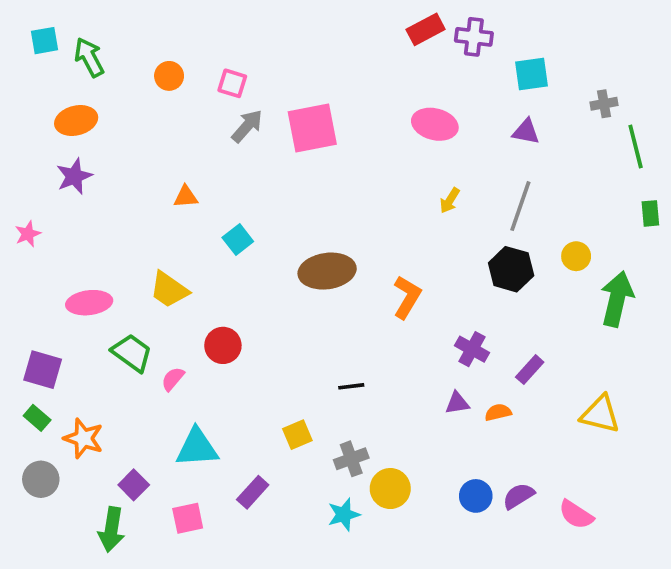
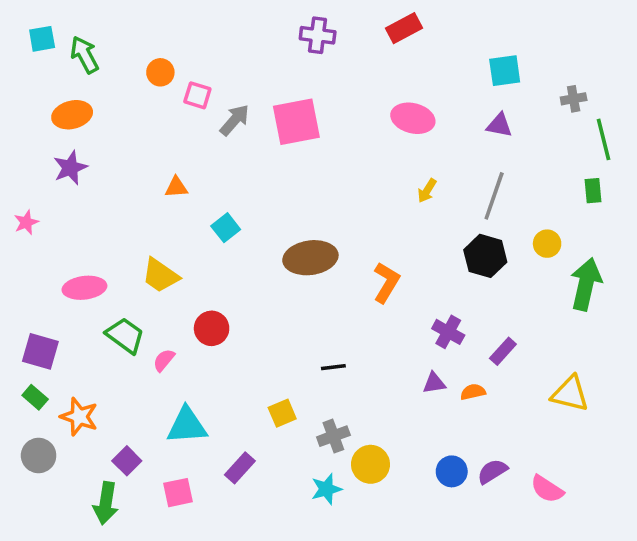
purple cross: (474, 37) -> (318, 35), moved
pink square: (232, 83) -> (197, 95), moved
green rectangle: (650, 213) -> (593, 191), moved

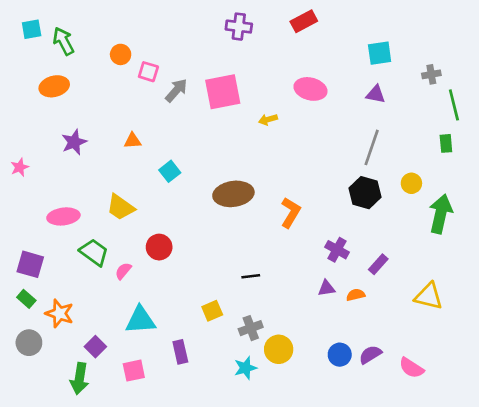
purple star: (70, 168) -> (74, 142), moved
yellow arrow: (427, 191) -> (268, 120), moved, turned 42
purple rectangle: (240, 468) -> (180, 352), turned -55

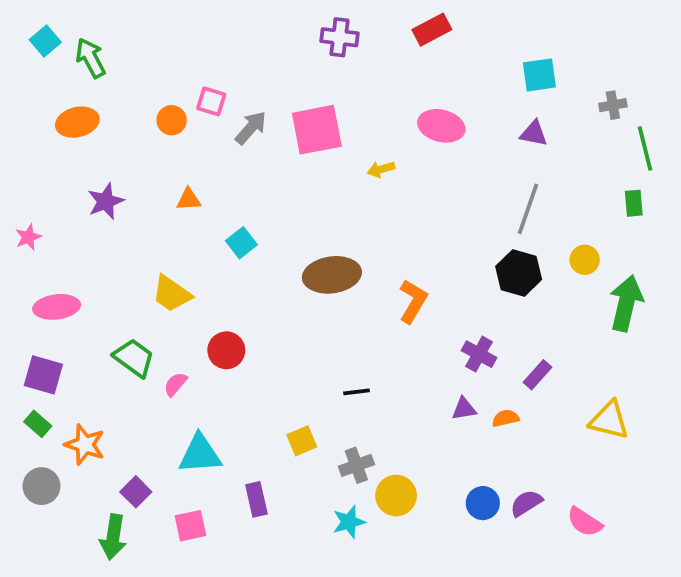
cyan square: (32, 29) -> (45, 41), turned -30
orange circle: (121, 54) -> (172, 120), moved
pink ellipse: (63, 216) -> (57, 307), moved

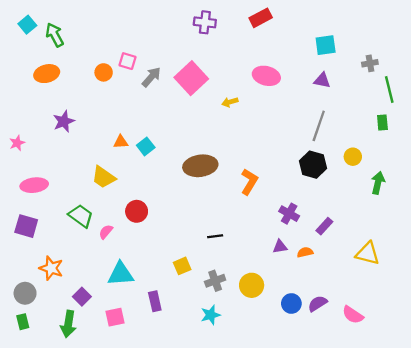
pink square: (317, 130) -> (191, 78), turned -32
orange triangle: (189, 199) -> (121, 142), moved
green arrow: (626, 303) -> (378, 183), size x0.7
green rectangle: (38, 424) -> (23, 322), moved, turned 35
yellow circle: (396, 496) -> (252, 285), moved

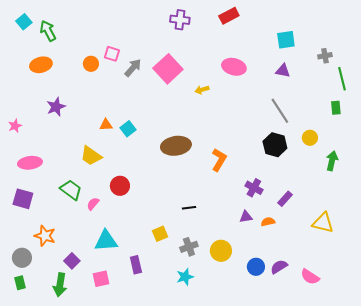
gray line: (319, 126) -> (280, 111), turned -52

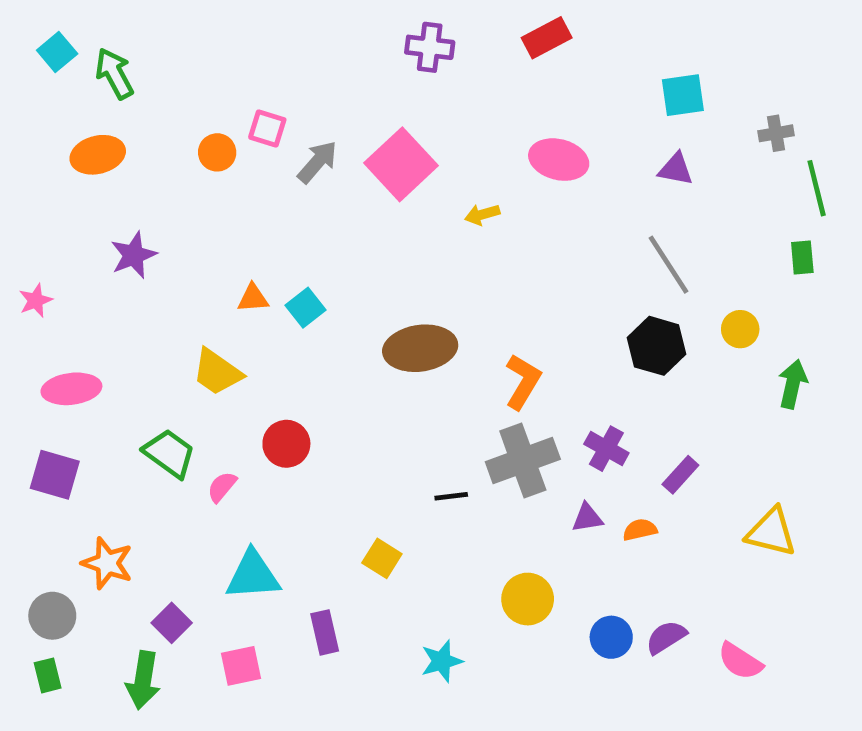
yellow square: (160, 234) -> (382, 558), turned -35
gray cross: (189, 247) -> (523, 460), moved, size x1.6

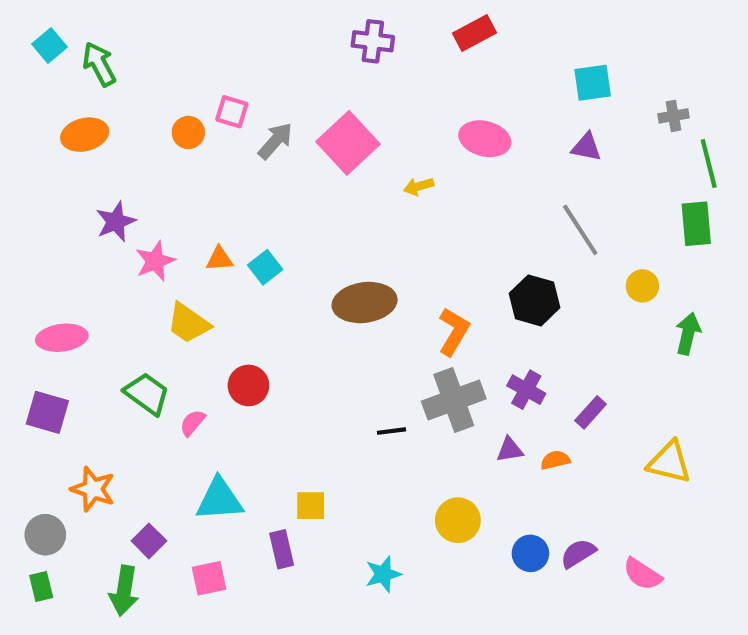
green rectangle: (802, 257) -> (696, 224), size x1.5
pink star: (36, 300) -> (155, 261), moved, size x1.4
black hexagon: (657, 346) -> (535, 300), moved
yellow square: (382, 558) -> (311, 506), moved, turned -32

